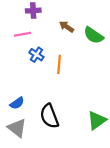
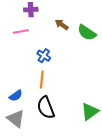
blue cross: (36, 55) -> (44, 56), moved
orange line: (59, 64) -> (42, 80), moved

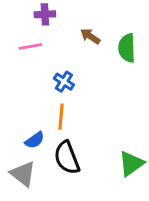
green semicircle: (87, 33) -> (127, 48), turned 54
blue semicircle: (16, 96) -> (35, 140), moved

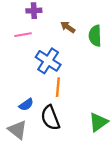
blue cross: (64, 82) -> (48, 61), size x1.6
orange line: (61, 117) -> (58, 87), moved

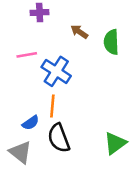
pink line: (23, 35) -> (27, 55), moved
orange line: (58, 87) -> (52, 106), moved

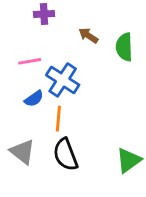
blue semicircle: (31, 123) -> (34, 99), moved
gray triangle: (20, 152) -> (22, 152), moved

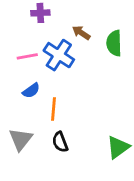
blue cross: (63, 80) -> (59, 55), moved
gray triangle: (22, 152) -> (21, 139), turned 30
black semicircle: (65, 155) -> (60, 142), size x0.7

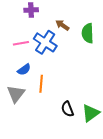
gray triangle: (21, 139) -> (16, 94), moved
black semicircle: (60, 142) -> (67, 109), moved

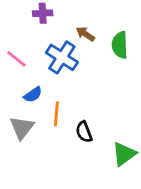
pink line: (21, 43) -> (16, 59), moved, turned 49
black semicircle: (67, 109) -> (84, 132), moved

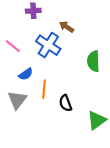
green semicircle: (120, 45) -> (93, 61), moved

